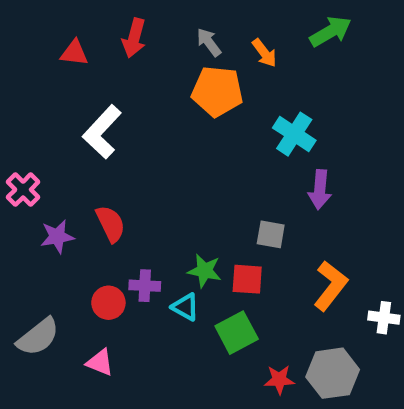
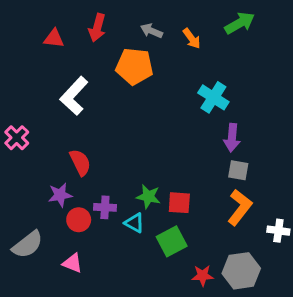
gray arrow: (209, 42) -> (151, 31), turned -30
orange pentagon: (217, 91) -> (134, 66), moved
gray square: (271, 234) -> (238, 170), moved
purple star: (57, 237) -> (60, 195), moved

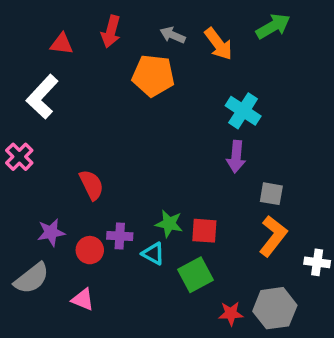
orange arrow: (192, 39) -> (218, 44), size x1.4
white L-shape: (74, 96) -> (42, 97), moved
purple arrow: (232, 138) -> (236, 157), moved
purple star: (60, 195) -> (51, 232), moved

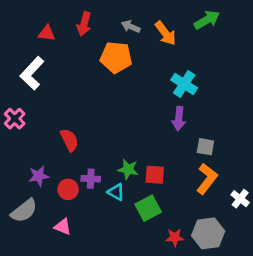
white cross: (317, 262) -> (240, 199), turned 30

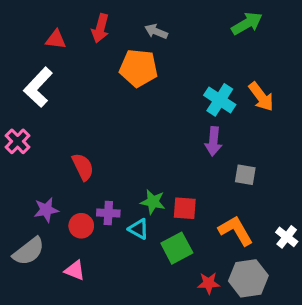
orange arrow: (165, 33) -> (261, 97), moved
orange L-shape: (207, 179) -> (236, 231), moved, turned -68

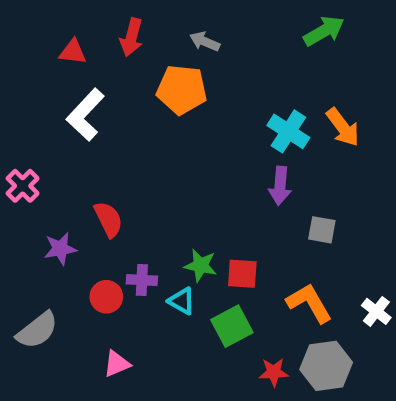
white L-shape: (38, 87) -> (85, 115), moved
purple star: (46, 210) -> (60, 249), moved
pink triangle: (75, 270) -> (117, 364), moved, turned -45

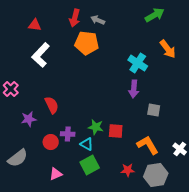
red arrow: (131, 37) -> (75, 18), moved
orange arrow: (343, 127) -> (168, 49), moved
green square: (232, 326) -> (90, 165), moved
red star: (274, 372) -> (128, 170), moved

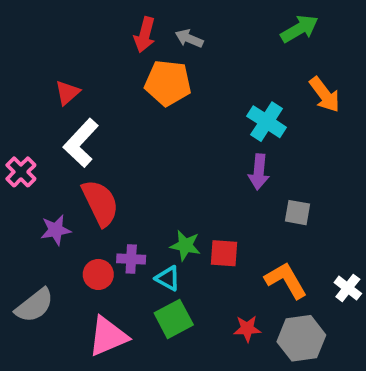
red triangle: (35, 25) -> (67, 93), moved, turned -48
white L-shape: (41, 55) -> (81, 143), moved
red semicircle: (52, 105) -> (100, 203), size x1.4
pink triangle: (56, 174) -> (108, 336), size x1.6

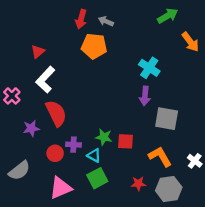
orange arrow: (325, 95) -> (190, 42), moved
gray square: (297, 213) -> (167, 119), size x1.6

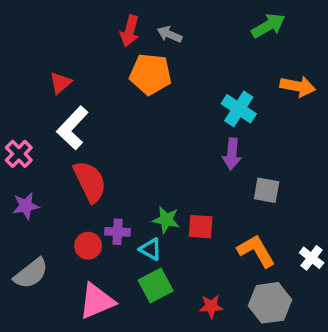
orange arrow: (190, 42) -> (298, 86), moved, turned -42
gray square: (167, 119) -> (267, 190), size x0.7
purple star: (31, 128) -> (26, 206), moved
red star: (138, 184) -> (211, 306), moved

